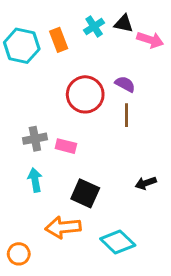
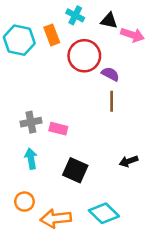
cyan cross: (94, 27) -> (75, 15), moved, turned -30
red circle: (85, 94) -> (84, 56), moved
orange arrow: (63, 227) -> (56, 218), moved
orange circle: (19, 254) -> (24, 202), moved

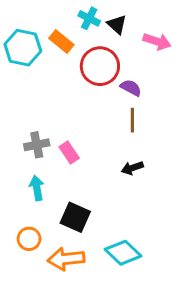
black triangle: (109, 21) -> (117, 24), moved, turned 30
orange rectangle: (52, 35) -> (61, 41), turned -30
pink rectangle: (58, 129) -> (69, 152), turned 42
black arrow: (129, 161) -> (132, 168), moved
black square: (75, 170) -> (75, 217), moved

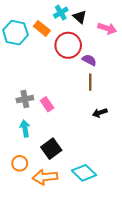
cyan cross: (89, 18) -> (61, 13), turned 32
black arrow: (132, 168) -> (100, 113), moved
black square: (75, 217) -> (51, 149), turned 30

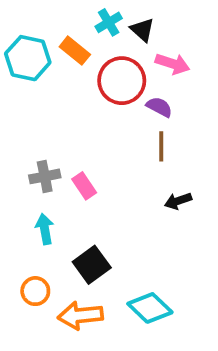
pink arrow: (107, 28) -> (172, 64), moved

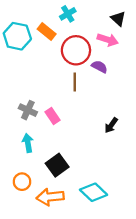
black triangle: (142, 30) -> (118, 19), moved
brown line: (161, 146) -> (75, 82), moved
gray cross: (45, 176) -> (28, 110), turned 36
black arrow: (178, 201) -> (111, 125), turned -35

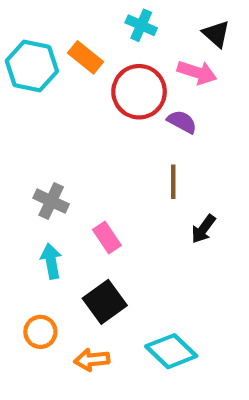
cyan cross: (68, 14) -> (141, 25), moved, turned -35
brown line: (75, 82) -> (173, 182), moved
pink rectangle: (52, 116) -> (107, 238), moved
orange arrow: (50, 197) -> (92, 360), size x0.7

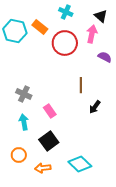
pink arrow: (197, 72) -> (92, 34), turned -96
purple semicircle: (182, 122) -> (105, 57), moved

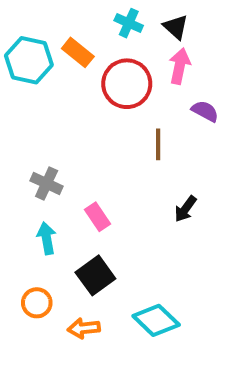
black triangle: (101, 16) -> (176, 27), moved
brown line: (81, 85) -> (158, 144), moved

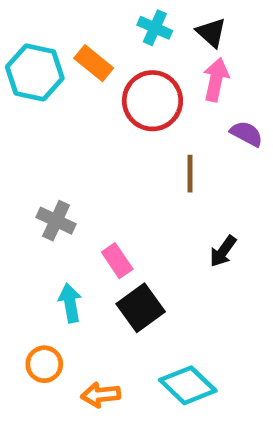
cyan arrow: (47, 238) -> (70, 303), moved
black square: (95, 275) -> (141, 308), moved

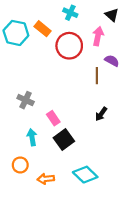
black triangle: (211, 33) -> (112, 15), moved
brown line: (190, 174) -> (97, 76), moved

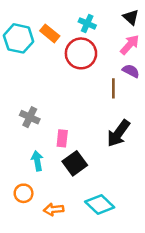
cyan cross: (70, 13) -> (87, 23), moved
pink arrow: (98, 36) -> (130, 45), moved, turned 30
black arrow: (101, 114) -> (118, 133), size x1.6
pink rectangle: (53, 118) -> (62, 138), turned 40

